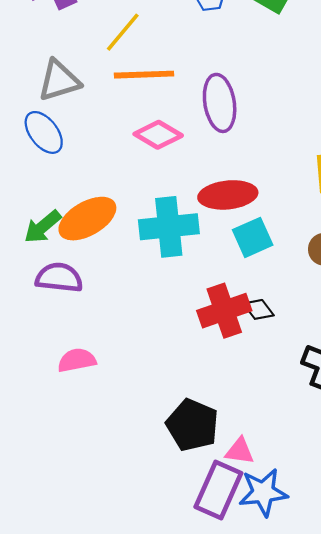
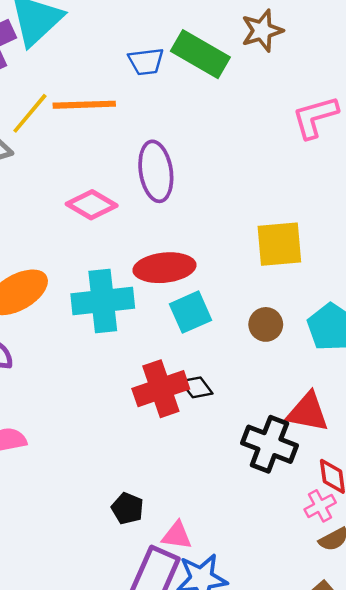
yellow line: (123, 32) -> (30, 113), moved
orange line: (144, 75) -> (84, 105), moved
black pentagon: (192, 425) -> (127, 508), size x0.6

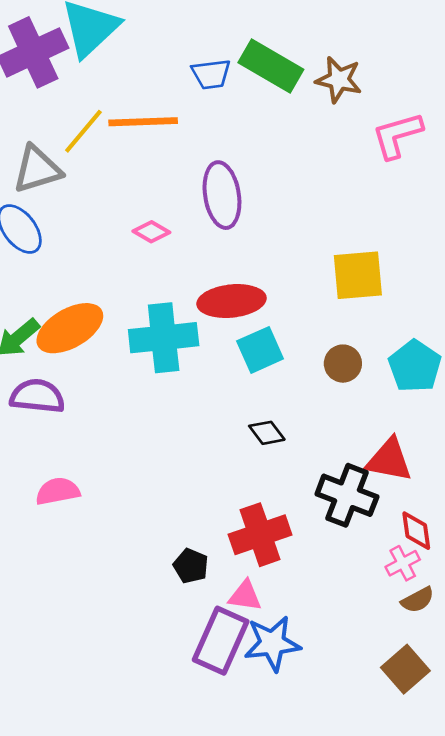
brown star: (262, 31) -> (339, 80), moved, turned 30
pink diamond: (92, 205) -> (151, 232), size x0.7
red cross: (161, 389) -> (260, 535), moved

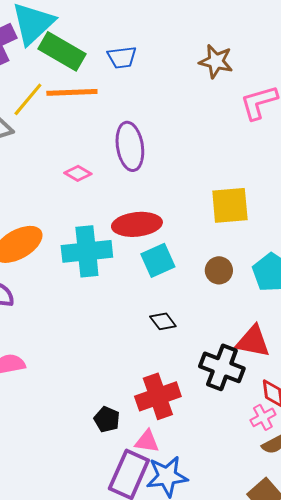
green rectangle: (271, 66) -> (62, 51), moved

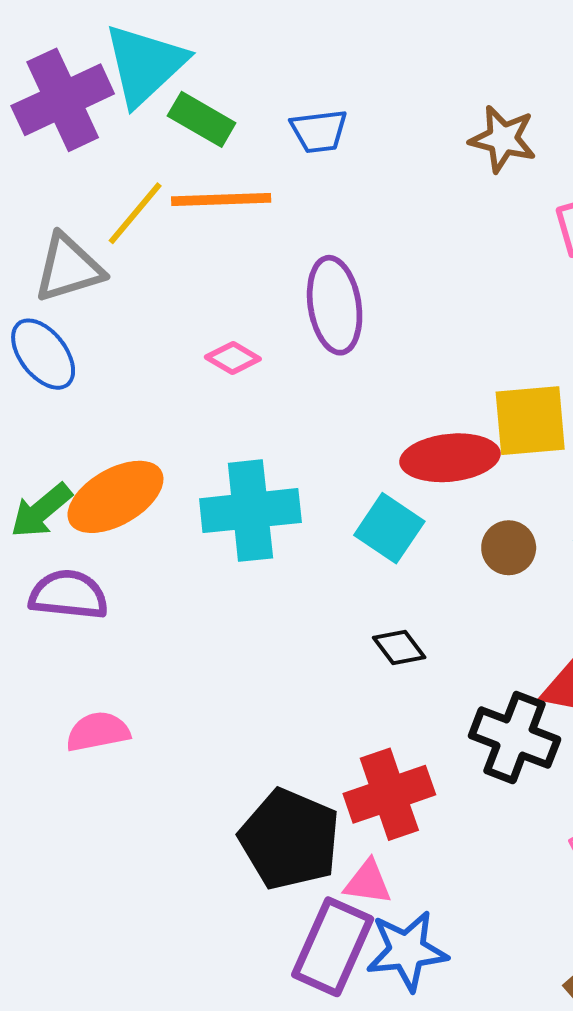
green rectangle: (62, 51) -> (202, 119), size x0.7
red ellipse: (137, 224) -> (450, 458), moved
cyan square: (158, 260) -> (389, 528), turned -32
black pentagon: (107, 419) -> (290, 839), size x2.0

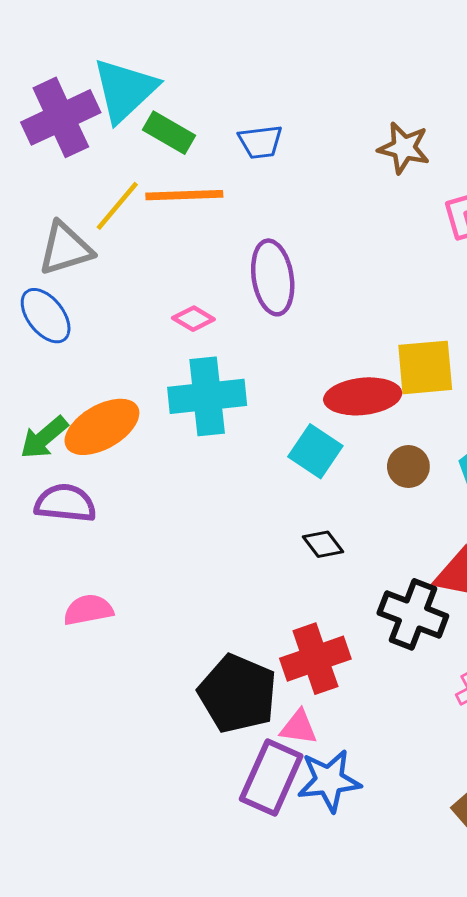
cyan cross: (250, 511) -> (207, 396), moved

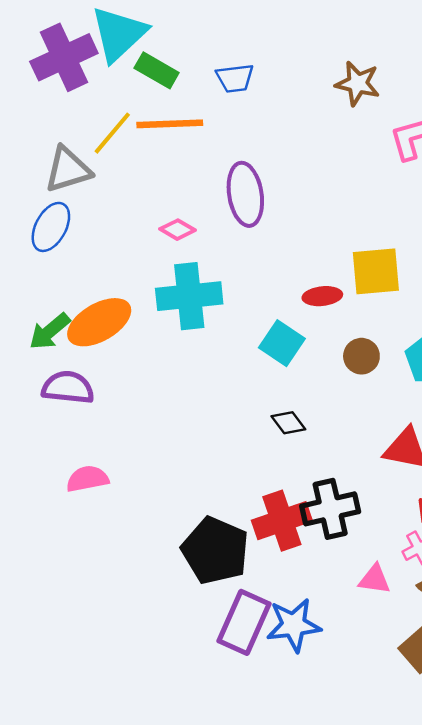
blue ellipse: (46, 316) -> (51, 227), turned 66
red ellipse: (363, 396) -> (322, 296), size x0.6
black cross: (413, 614) -> (330, 509), moved, turned -34
pink triangle: (299, 727) -> (375, 579), moved

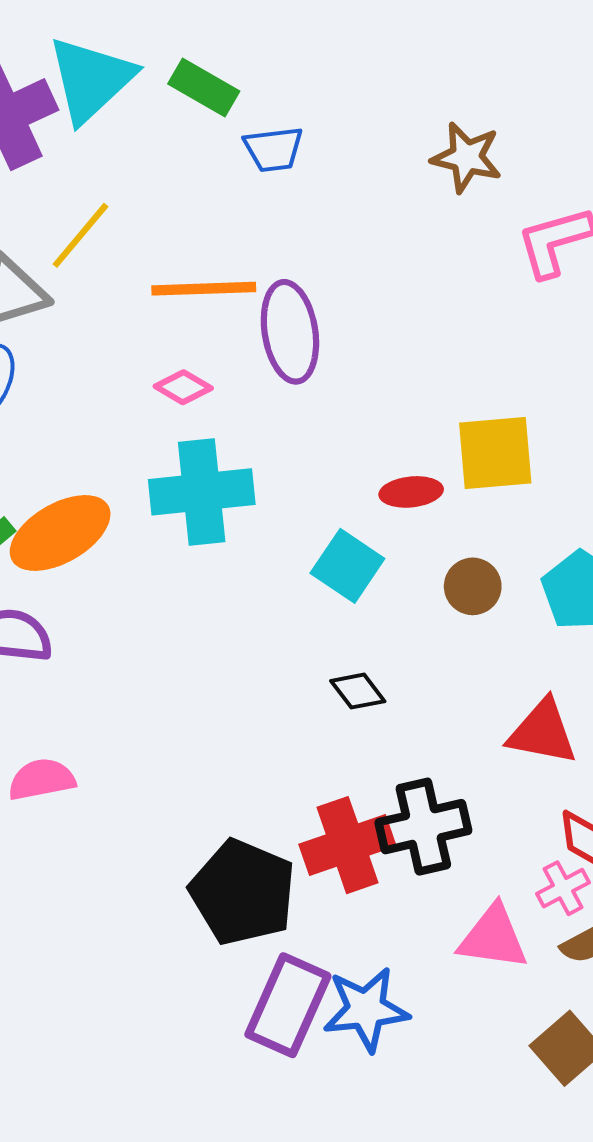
green rectangle: (157, 70) -> (204, 88), moved
orange line: (170, 124) -> (204, 289), moved
pink triangle: (375, 579) -> (493, 937), size x1.4

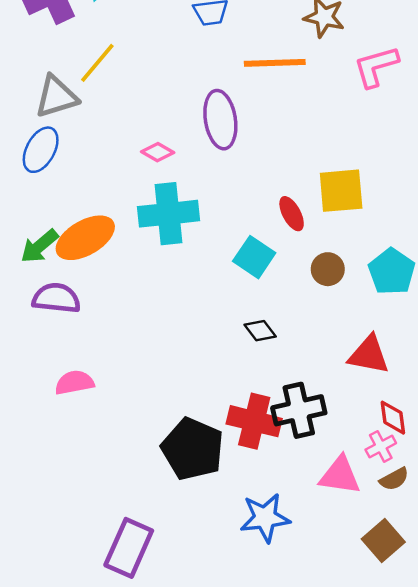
orange line: (204, 289) -> (275, 63), moved
red ellipse: (411, 492) -> (292, 214), turned 68
red cross: (347, 845) -> (254, 421), turned 33
purple rectangle: (288, 1005) -> (129, 548), moved

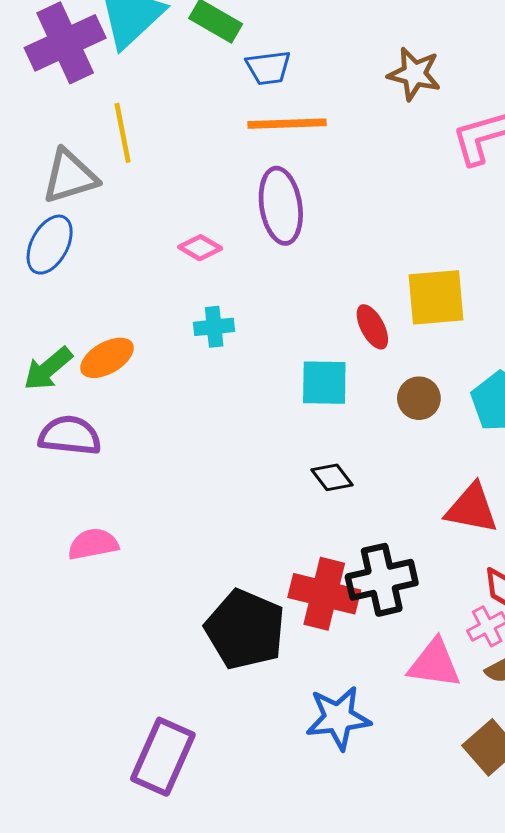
yellow line: (97, 63) -> (123, 133), turned -51
orange line: (275, 63) -> (287, 124), moved
cyan cross: (169, 214) -> (214, 327), size x0.5
orange ellipse: (85, 238) -> (107, 358), size x0.7
cyan square: (254, 257) -> (324, 383), turned -33

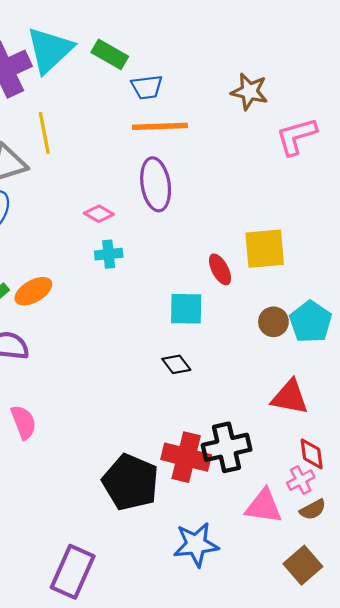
cyan cross: (214, 327) -> (109, 254), moved
brown circle: (419, 398) -> (273, 322), moved
black diamond: (332, 477) -> (176, 364), moved
pink semicircle: (93, 544) -> (24, 422), turned 80

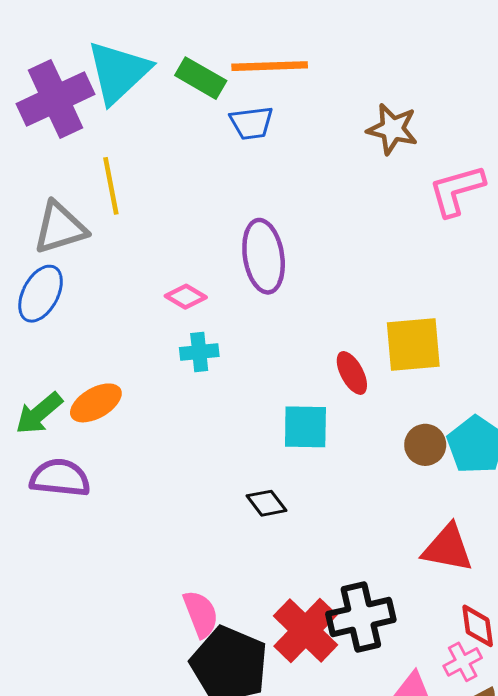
orange line: (160, 126) -> (270, 66), moved
black diamond: (176, 364) -> (267, 503), moved
pink semicircle: (24, 422) -> (201, 614), moved
red cross: (186, 457) -> (305, 630), turned 30

